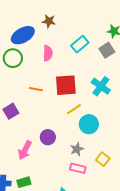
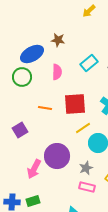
purple circle: (48, 137) -> (57, 156), size x1.6

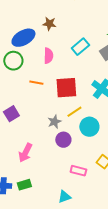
orange line: (45, 108) -> (36, 83), moved
purple circle: (57, 156) -> (63, 140), moved, size x0.6
gray star: (86, 168) -> (54, 122), moved

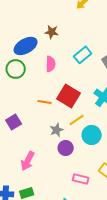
orange line: (36, 83) -> (45, 102), moved
red square: (66, 88) -> (69, 96), turned 35

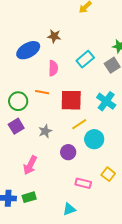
green circle: (16, 69) -> (18, 101), moved
red square: (69, 96) -> (71, 100), turned -30
orange line: (45, 102) -> (42, 92), moved
gray star: (57, 130) -> (45, 131), moved

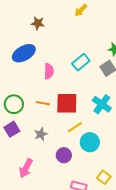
brown star: (54, 36) -> (38, 23), moved
orange line: (42, 92) -> (43, 103), moved

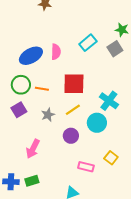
blue ellipse: (24, 53) -> (31, 56), moved
orange line: (43, 103) -> (42, 89), moved
cyan cross: (102, 104) -> (109, 101), moved
yellow line: (75, 127) -> (73, 110), moved

